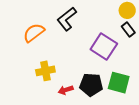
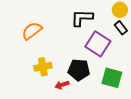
black L-shape: (67, 19) -> (82, 18), moved, turned 40
black pentagon: (91, 85) -> (79, 70), moved

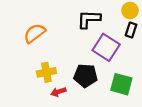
black rectangle: (121, 28) -> (131, 30), turned 56
red arrow: (62, 85) -> (58, 92), moved

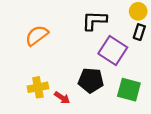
yellow cross: (46, 72) -> (38, 87), moved
red arrow: (58, 92) -> (62, 98), turned -128

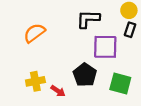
purple square: (113, 50) -> (105, 47), turned -32
black pentagon: (91, 80) -> (85, 75), turned 30

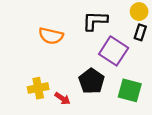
orange semicircle: (34, 33) -> (51, 36), moved, turned -130
purple square: (105, 47) -> (114, 51), turned 32

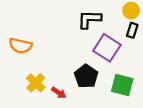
orange semicircle: (51, 36) -> (20, 46), moved
yellow cross: (38, 88) -> (36, 83), turned -36

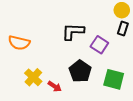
black L-shape: (89, 19) -> (73, 32), moved
purple square: (107, 48) -> (99, 45), size x0.7

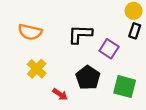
orange semicircle: (19, 43) -> (30, 32), moved
yellow cross: (33, 77) -> (37, 69), moved

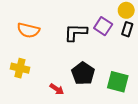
purple square: (109, 49) -> (103, 26), moved
yellow cross: (37, 69) -> (20, 68), moved, turned -30

